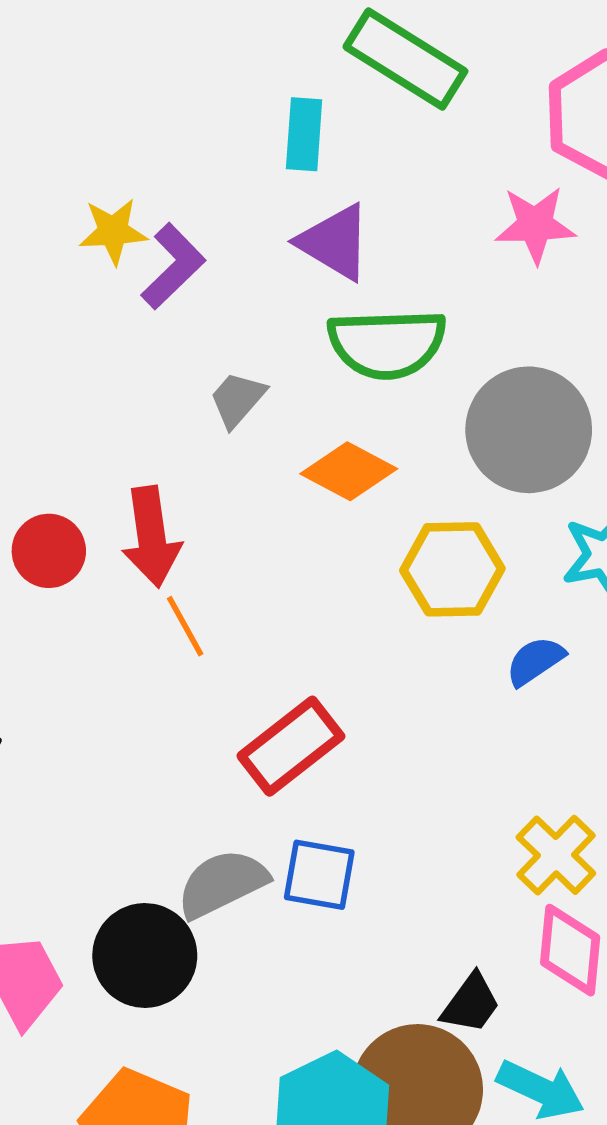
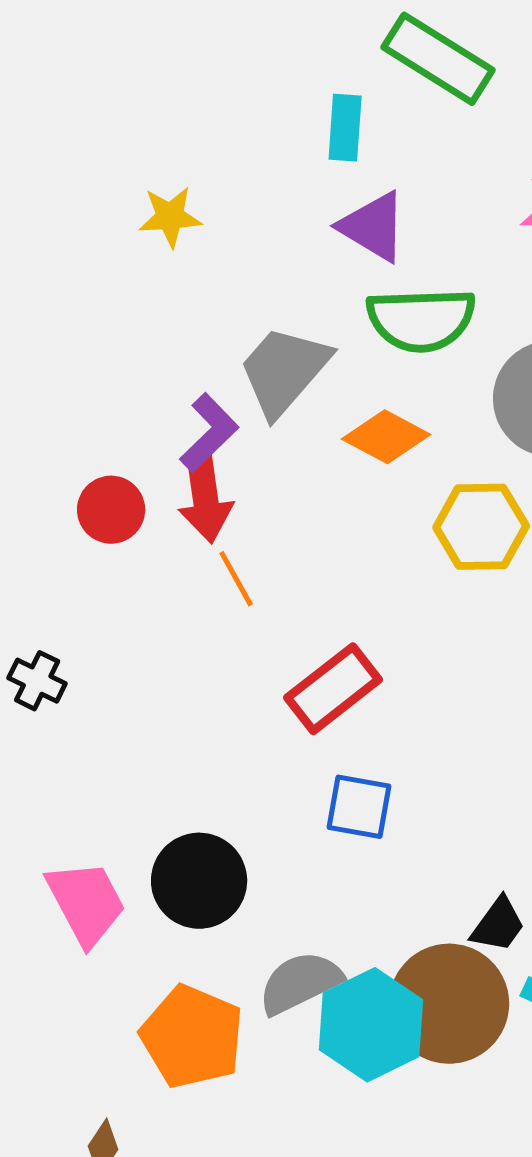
purple L-shape: (173, 266) -> (209, 433), moved
gray trapezoid: (237, 399) -> (284, 371), size x1.8
gray semicircle: (222, 884) -> (300, 983), moved

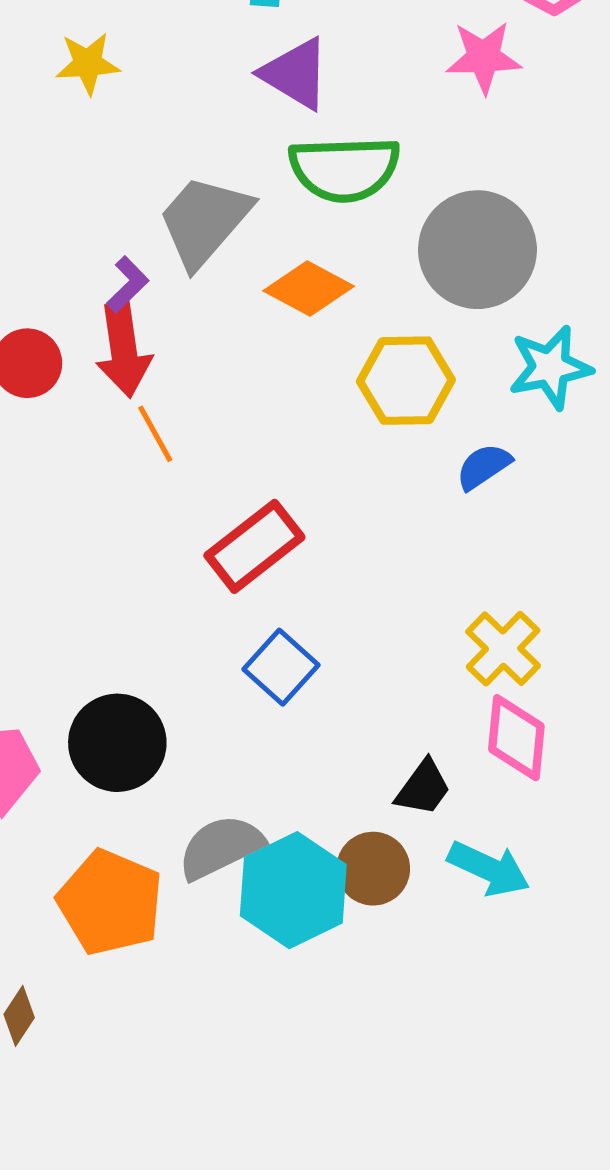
purple L-shape: (209, 433) -> (128, 284), size x0.7
blue square: (359, 807) -> (281, 667), turned 32
brown circle: (449, 1004) -> (373, 869), size x0.6

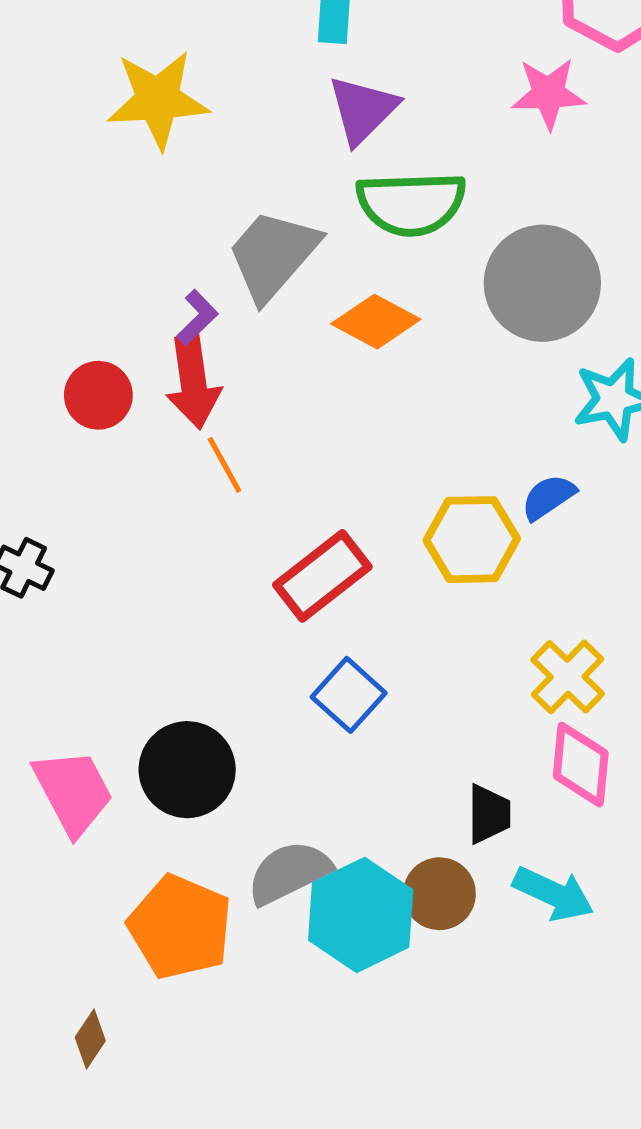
yellow star: (88, 63) -> (158, 100), size x1.6
purple triangle: (295, 74) -> (363, 110), turned 44
yellow hexagon: (406, 381) -> (472, 540), moved
black trapezoid: (423, 788) -> (489, 814), turned -36

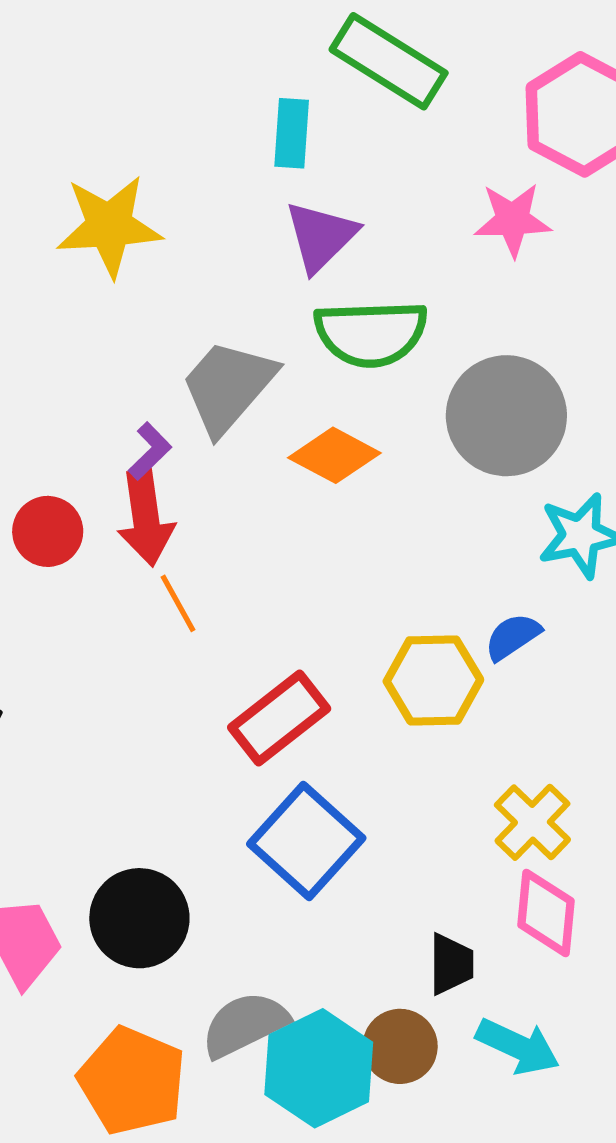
blue square: (349, 695) -> (306, 841), size x1.5

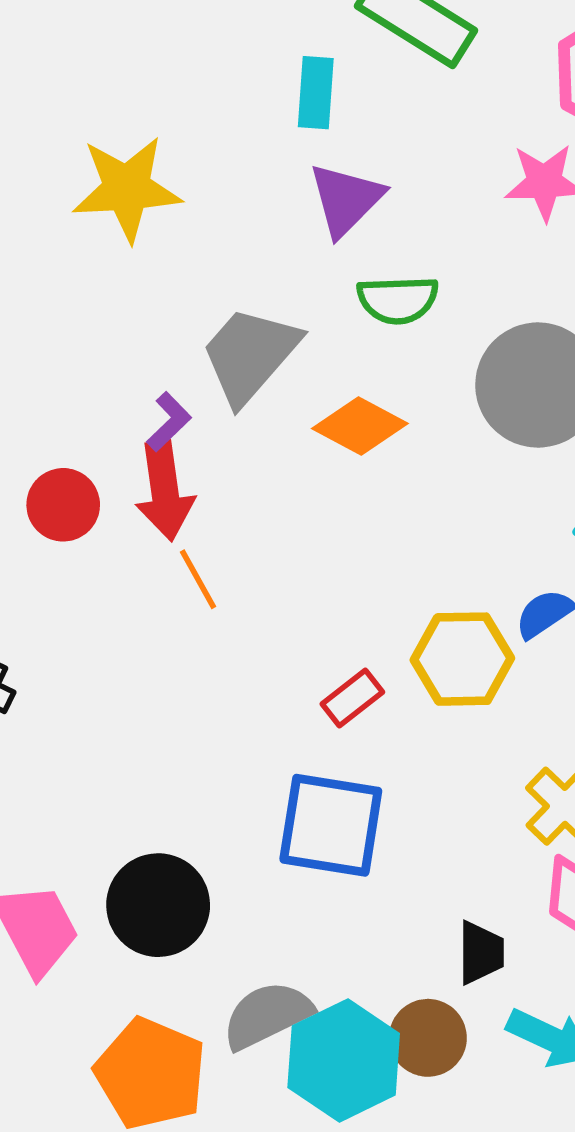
green semicircle: (371, 333) -> (398, 300), size x0.7
red rectangle: (279, 718) -> (352, 698), moved, size x0.6
blue square: (306, 841) -> (331, 825), turned -33

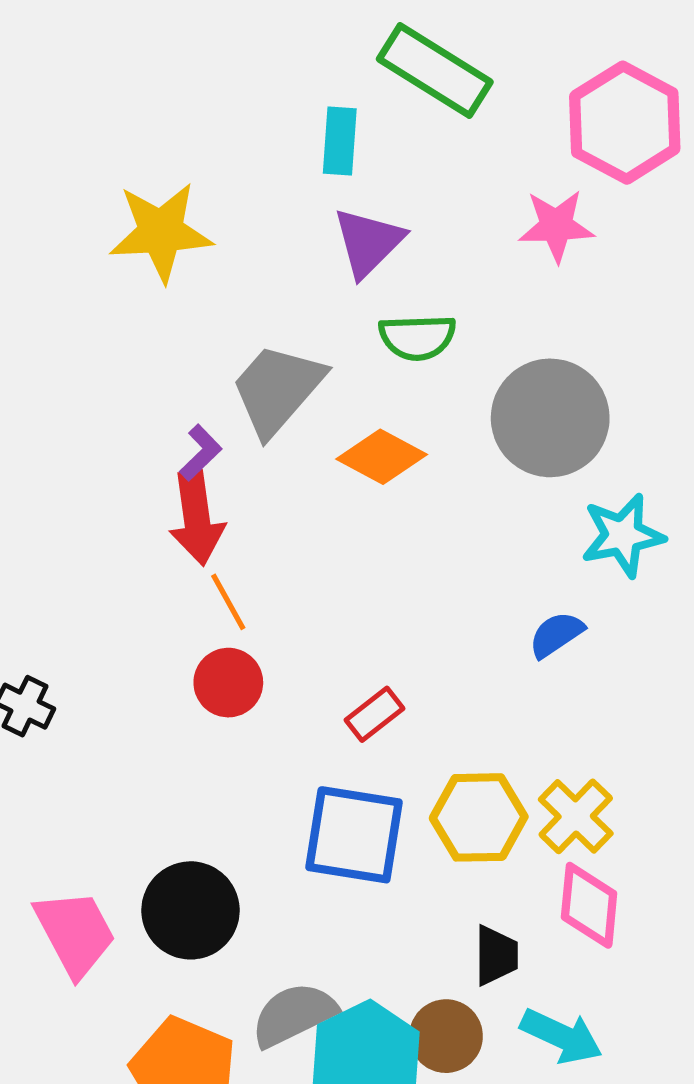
red circle: (63, 505) -> (228, 683), moved
yellow hexagon: (462, 659) -> (479, 817), moved

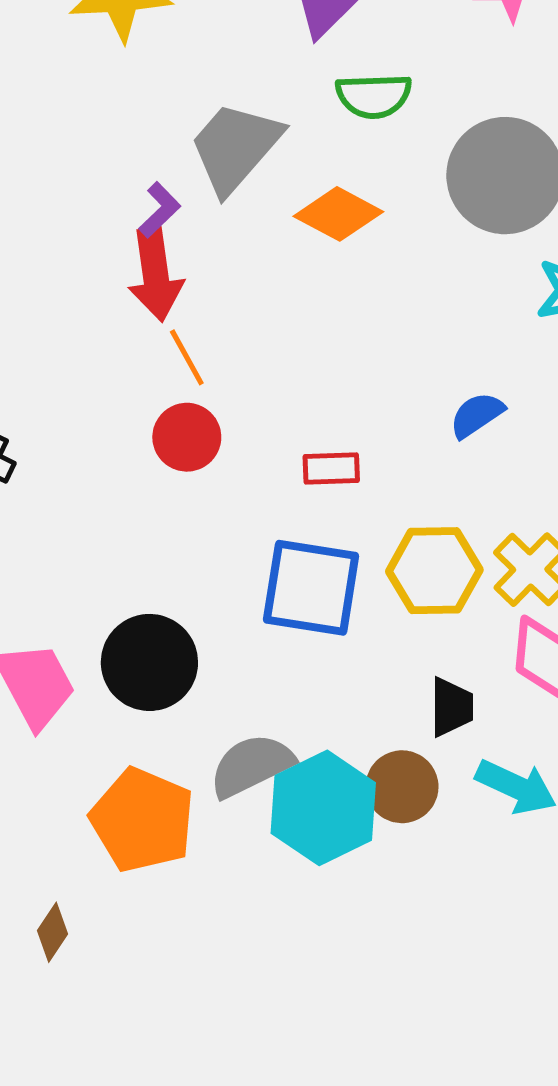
blue semicircle: (556, 635) -> (477, 415), moved
red rectangle: (374, 714) -> (331, 469), turned 36

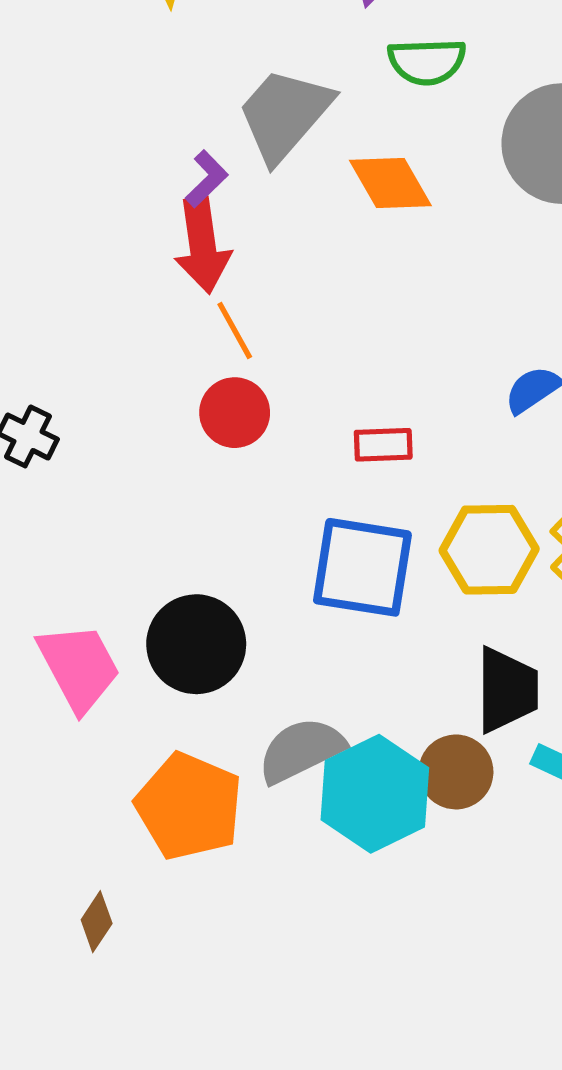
orange diamond: (338, 214) -> (390, 183), turned 32
black trapezoid: (451, 707) -> (507, 690), size x1.4

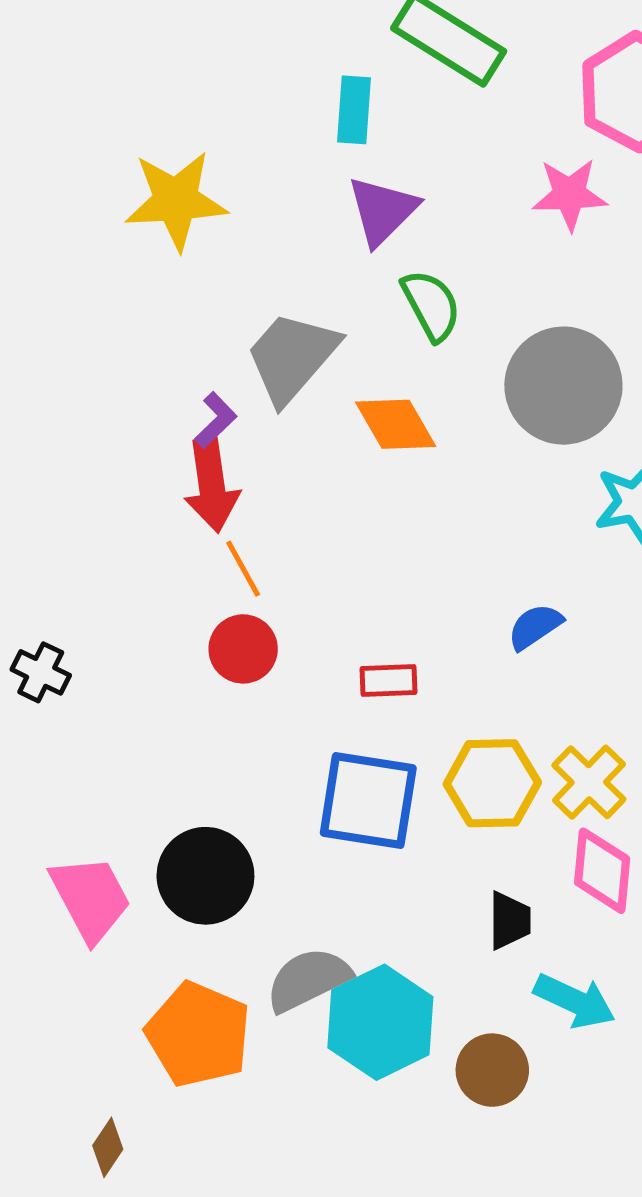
green semicircle: (427, 61) -> (431, 305), turned -116
black trapezoid: (507, 690) -> (510, 921), size x0.7
brown circle: (456, 772) -> (492, 1070), moved

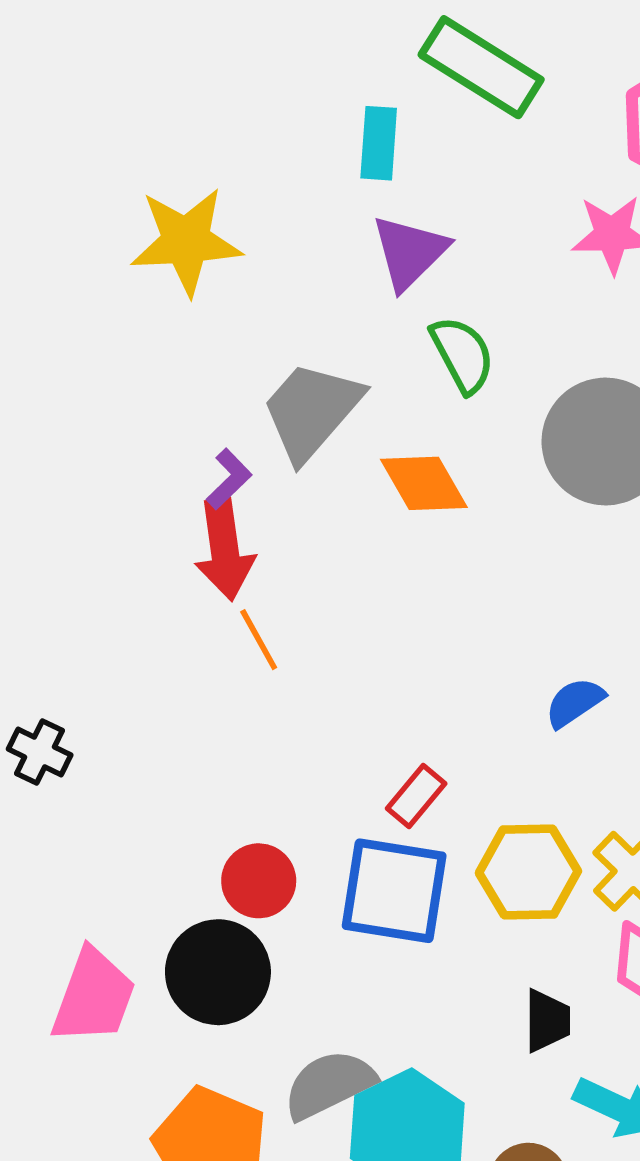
red circle: (243, 649) -> (259, 881), moved
red rectangle: (389, 681) -> (416, 796), moved, turned -48
pink trapezoid: (91, 898) -> (94, 996), turned 48

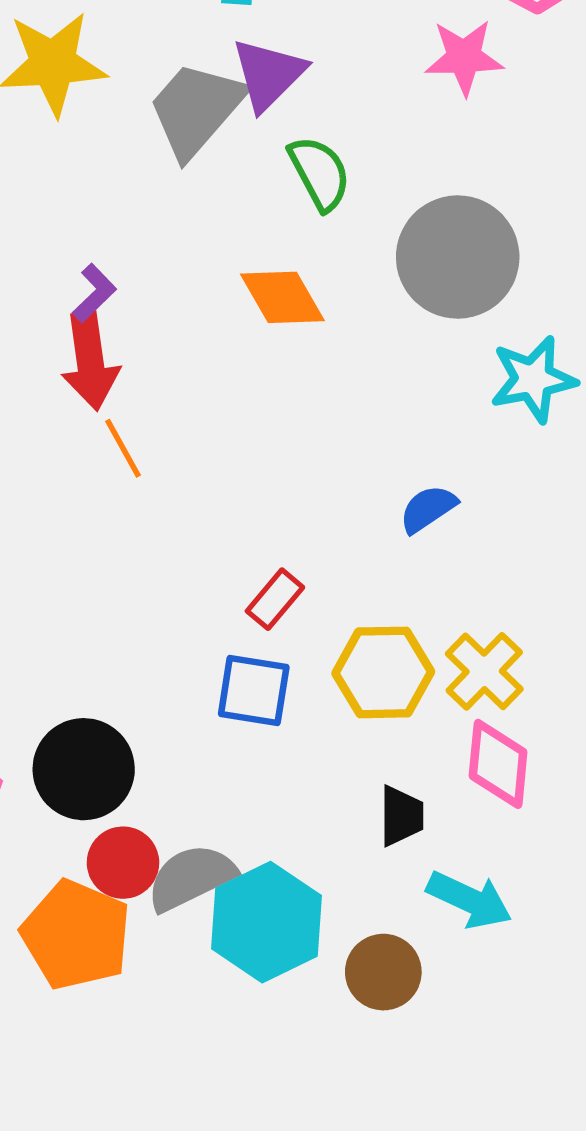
gray trapezoid: (312, 411) -> (196, 109), moved
red circle: (259, 881) -> (123, 863), moved
blue square: (394, 891) -> (254, 691), size x0.7

